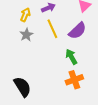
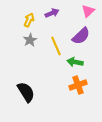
yellow line: (52, 29) -> (56, 46), moved
green arrow: (71, 57) -> (75, 62), turned -49

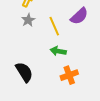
green arrow: (75, 62) -> (58, 51), moved
orange cross: (78, 85) -> (69, 75), moved

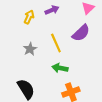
gray star: (28, 20) -> (30, 49), moved

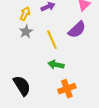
gray star: (30, 49) -> (26, 32), moved

